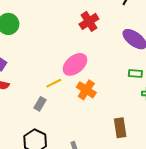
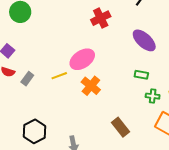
gray rectangle: (40, 104) -> (27, 79), moved
brown rectangle: (120, 128) -> (120, 127), turned -36

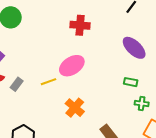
red cross: (101, 18) -> (80, 25), moved, turned 30
orange cross: (91, 86) -> (75, 108), moved

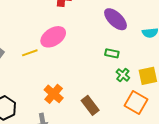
green cross: (142, 104) -> (123, 75), turned 32
orange cross: (75, 108) -> (54, 94), moved

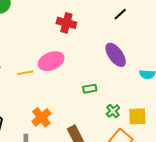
green rectangle: (112, 53) -> (90, 89), moved, turned -32

